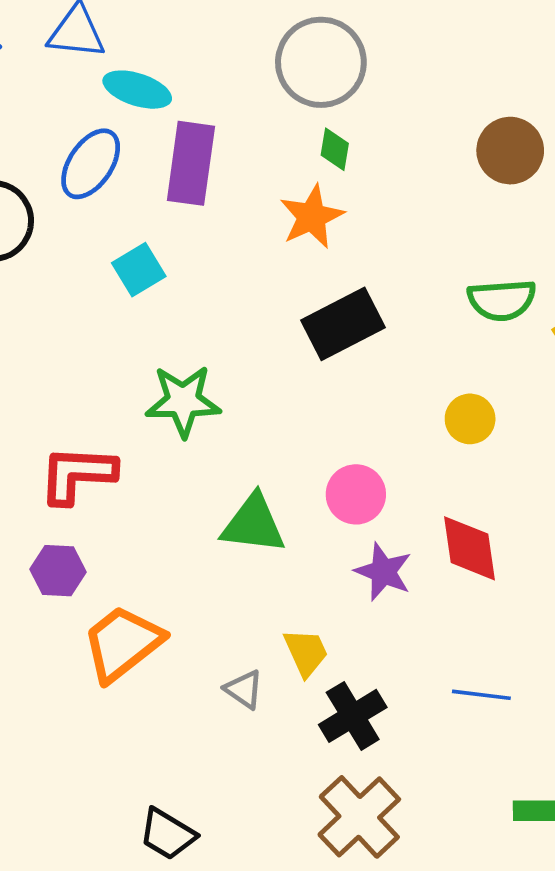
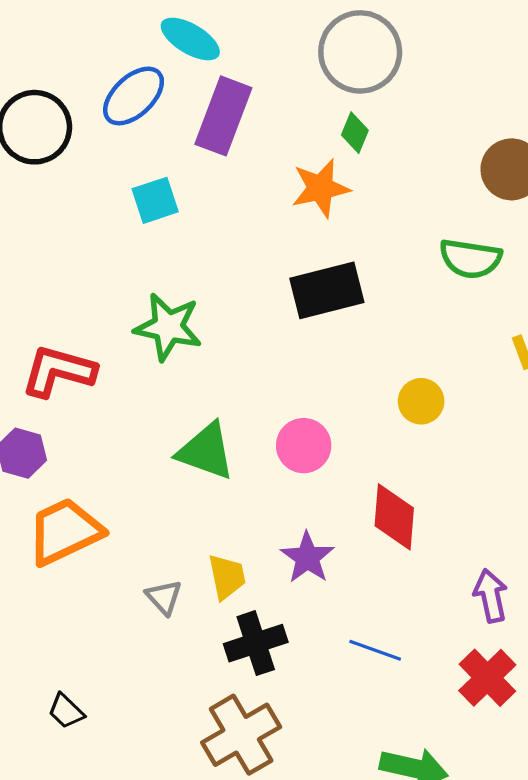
green semicircle: (502, 300) -> (470, 259), moved
purple star: (383, 572) -> (307, 558), moved
black trapezoid: (167, 834) -> (66, 711), size x0.7

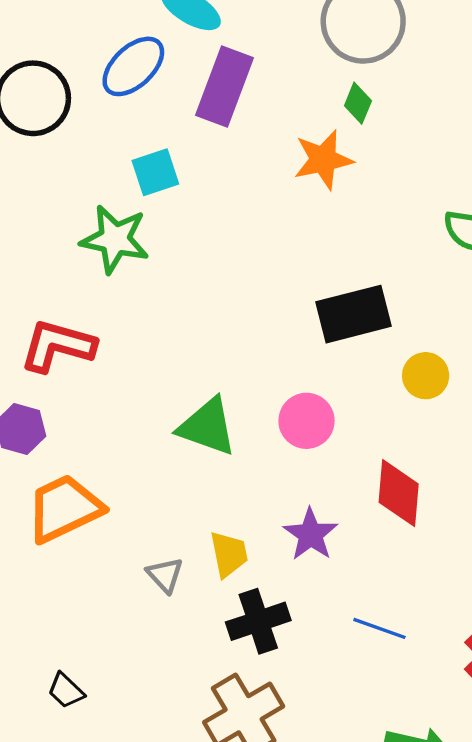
black rectangle: (327, 290) -> (354, 314), moved
green star: (168, 327) -> (115, 239), moved

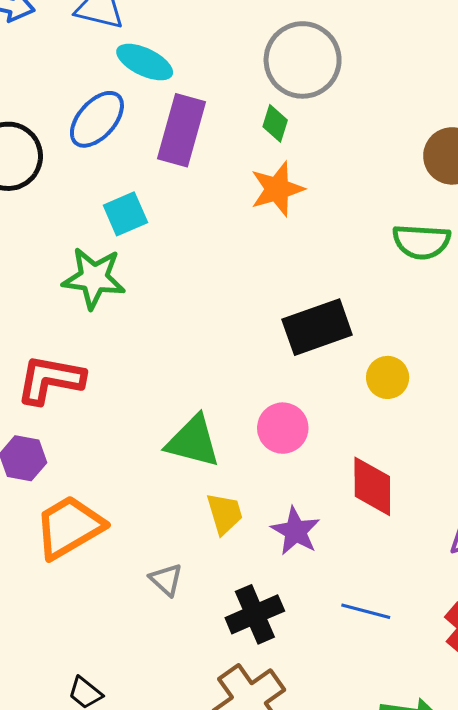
green diamond: (358, 103) -> (275, 123), moved
yellow trapezoid: (229, 554) -> (225, 514), moved

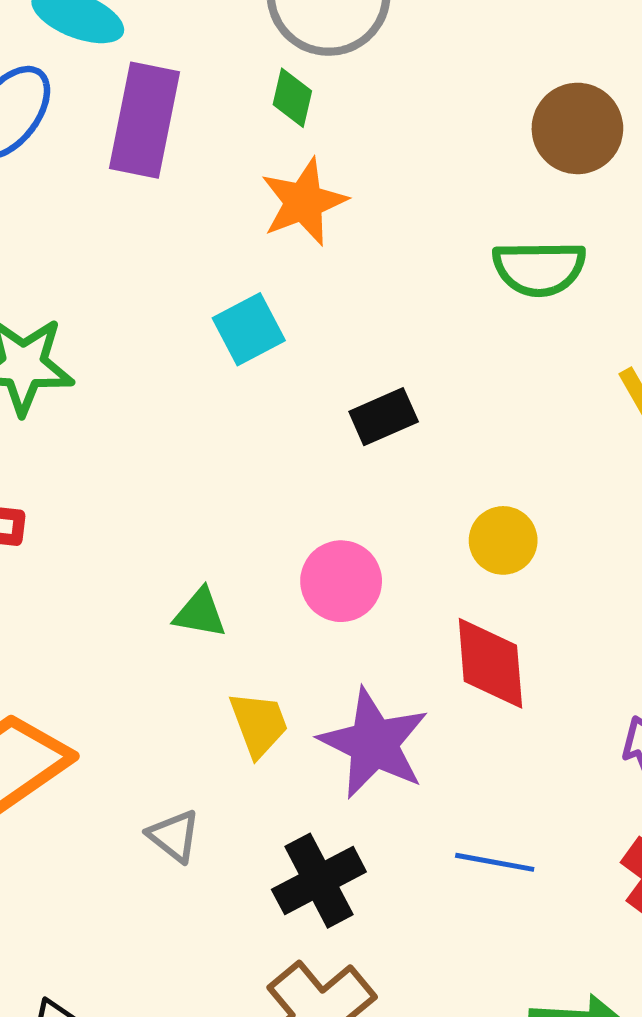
cyan square: (125, 214) -> (249, 329), moved
black rectangle: (317, 327) -> (384, 417), size x0.6
yellow circle: (388, 377) -> (503, 540), moved
green triangle: (193, 441) -> (200, 613), size x0.6
purple star: (296, 531) -> (374, 743), size x1.4

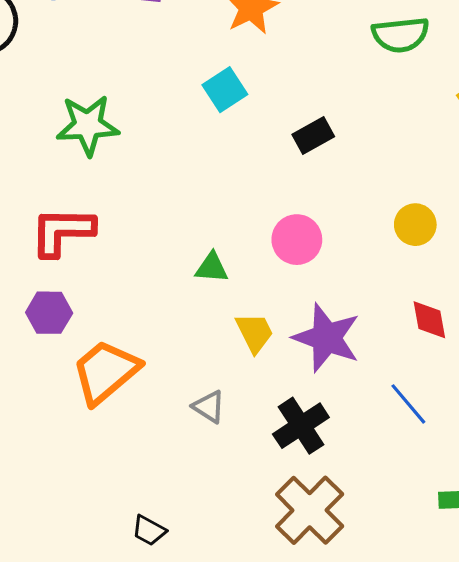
yellow circle: (503, 540) -> (415, 225), moved
red diamond: (490, 663) -> (429, 320), moved, size x0.7
blue line: (495, 862) -> (408, 404), turned 45

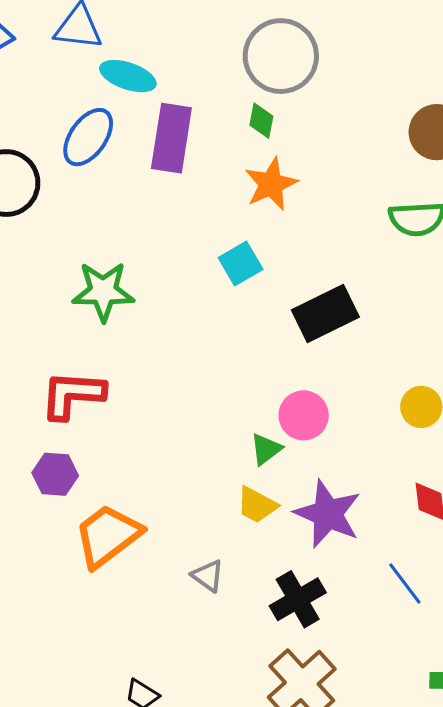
black rectangle: (313, 136) -> (325, 314), size x1.6
green triangle: (212, 268) -> (266, 449), moved, turned -45
yellow trapezoid: (255, 333) -> (257, 505), turned 141

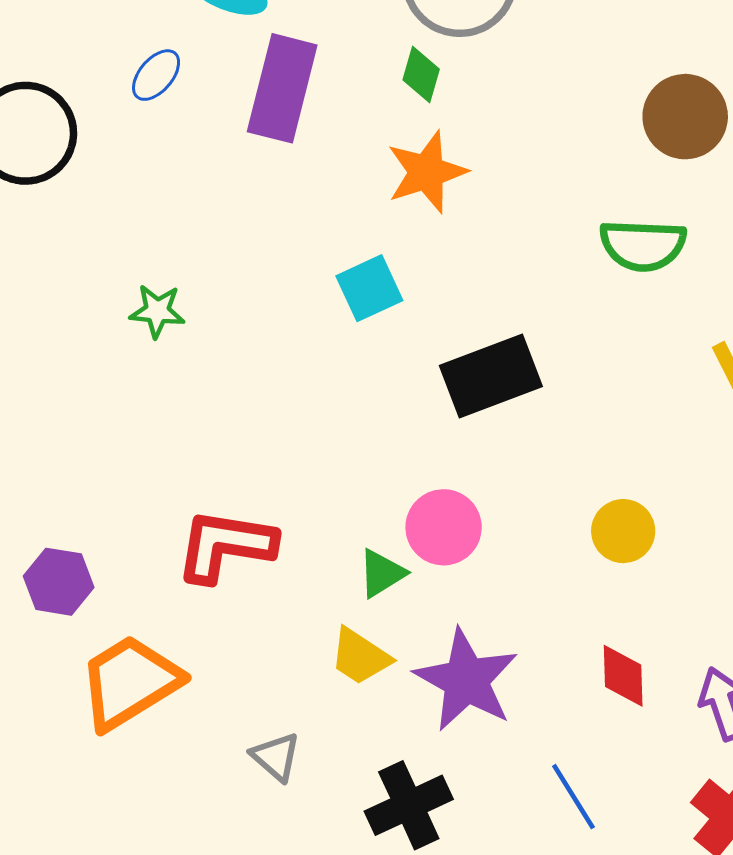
blue ellipse: (88, 137) -> (156, 75), size x0.6
green star: (103, 291) -> (157, 311), size x0.6
red L-shape: (73, 395) -> (225, 546), moved

